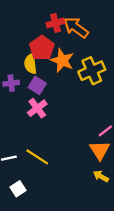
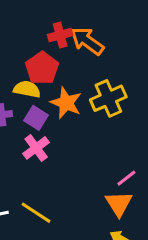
orange star: (62, 60) -> (66, 103), moved
yellow semicircle: (30, 64) -> (27, 89), turned 108

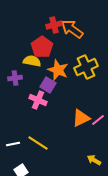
purple square: (36, 118) -> (48, 85), moved
pink cross: (36, 148) -> (38, 100), turned -30
orange triangle: (119, 204) -> (81, 118), moved, turned 36

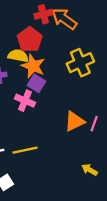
orange star: (58, 70) -> (33, 66), moved
pink line: (98, 120) -> (94, 124), turned -32
yellow line: (38, 143) -> (25, 150), turned -45

